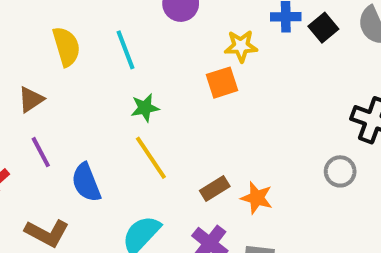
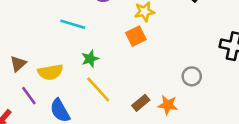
yellow semicircle: (66, 47) -> (50, 72), moved, turned 105
cyan line: (125, 50) -> (73, 24), turned -45
gray circle: (340, 171) -> (192, 76), moved

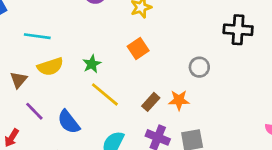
cyan line: (73, 24) -> (37, 36), moved
orange square: (136, 36) -> (138, 48), moved
yellow semicircle: (50, 72) -> (50, 67), moved

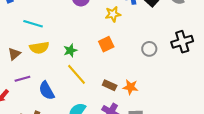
black cross: (238, 30) -> (182, 42), turned -30
gray circle: (199, 67) -> (149, 49), moved
brown rectangle: (151, 102) -> (110, 85), turned 64
purple line: (34, 111) -> (22, 79), turned -70

